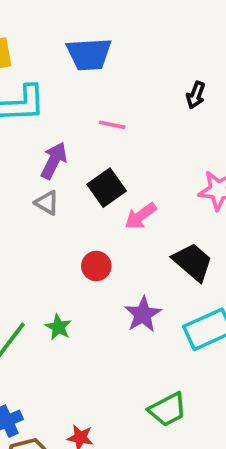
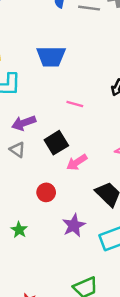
pink line: (112, 125) -> (75, 104), moved
purple arrow: (54, 161) -> (24, 123), turned -140

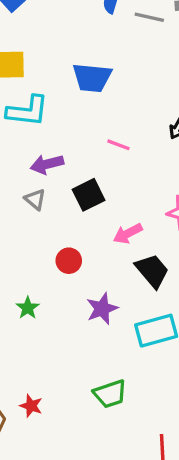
pink arrow: (77, 162) -> (128, 233), moved

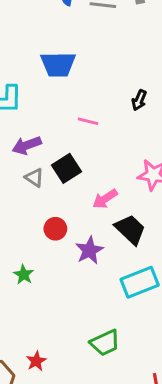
gray triangle: (35, 199) -> (34, 178), moved
purple star: (102, 309) -> (89, 250), moved
red star: (31, 406) -> (36, 361), turned 30

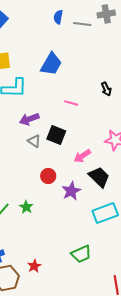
blue trapezoid: (58, 64) -> (51, 64), turned -60
black arrow: (139, 100) -> (106, 89), turned -48
black square: (66, 168) -> (56, 135), turned -36

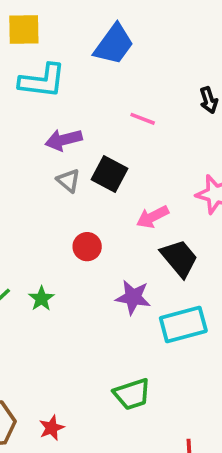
purple star: (71, 191) -> (133, 297), moved, turned 30
red star: (34, 266) -> (52, 428), moved

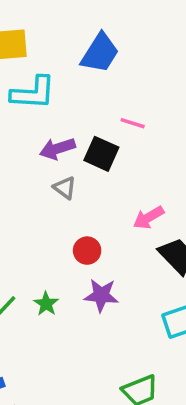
black square: (109, 174) -> (101, 154), moved
purple star: (133, 297) -> (101, 295), moved

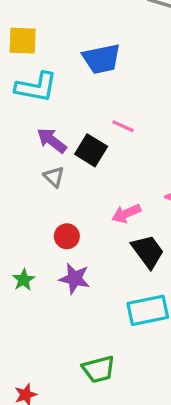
blue trapezoid: (100, 53) -> (101, 59), turned 39
purple arrow: (57, 149) -> (52, 140), turned 48

